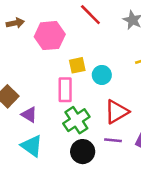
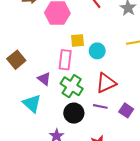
purple triangle: (29, 115) -> (44, 79), moved
green cross: (76, 120) -> (72, 86), turned -30

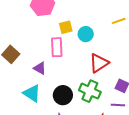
green cross: (72, 86) -> (90, 91), moved
purple line: (100, 106) -> (118, 105), moved
black circle: (74, 113) -> (63, 95), moved

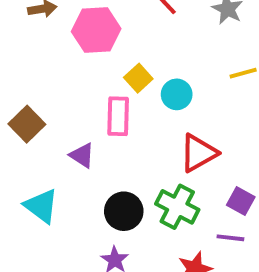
yellow square: (66, 27) -> (138, 78), turned -32
cyan triangle: (32, 93) -> (41, 206), moved

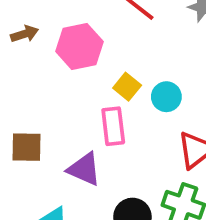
brown square: (27, 124) -> (27, 147), turned -36
purple triangle: (82, 155) -> (84, 169), size x1.4

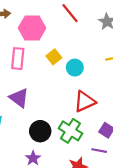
pink rectangle: (113, 126) -> (18, 59), moved

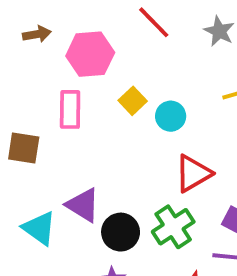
purple triangle: (19, 98) -> (83, 205), moved
green cross: (70, 131) -> (173, 227), turned 30

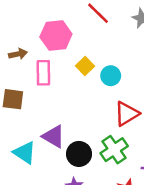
brown arrow: (37, 34) -> (18, 54), moved

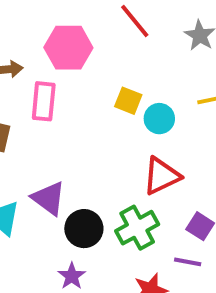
yellow square: (85, 66) -> (128, 101), moved, turned -30
cyan circle: (111, 76) -> (159, 119), moved

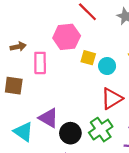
pink hexagon: (68, 48) -> (67, 37), moved

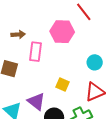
yellow square: (88, 58) -> (63, 85), moved

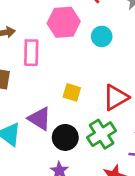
cyan circle: (95, 62) -> (102, 36), moved

